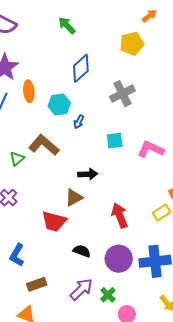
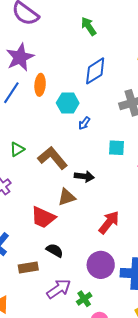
brown L-shape: (44, 145) -> (53, 158), moved
red arrow: (120, 215) -> (109, 222), turned 50
black semicircle: (82, 251) -> (55, 250), moved
brown rectangle: (37, 284) -> (28, 267), moved

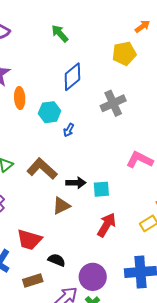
cyan square: (117, 148) -> (101, 189), moved
red trapezoid: (43, 217) -> (29, 240), moved
purple circle: (101, 265) -> (93, 277), moved

